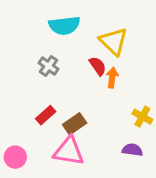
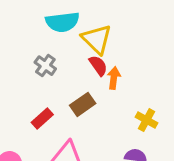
yellow triangle: (114, 41) -> (97, 39), moved
brown rectangle: (75, 124) -> (83, 104), moved

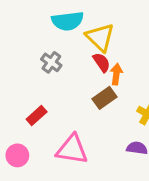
brown rectangle: (83, 104) -> (104, 98), moved
red rectangle: (42, 118) -> (37, 116), moved

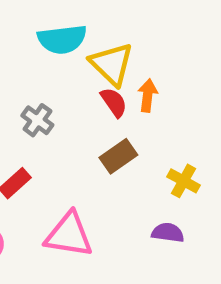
gray cross: (51, 62) -> (37, 120), moved
orange arrow: (116, 74) -> (148, 95), moved

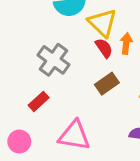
gray cross: (37, 120) -> (53, 60), size x1.5

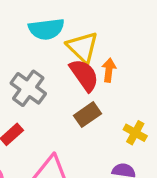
red semicircle: (104, 48) -> (84, 75), size x1.5

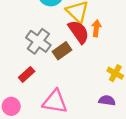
brown rectangle: (87, 115) -> (62, 51), moved

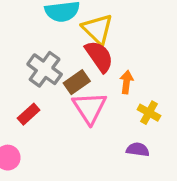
orange arrow: (96, 28) -> (126, 82), moved
pink triangle: (55, 102) -> (90, 108), moved, turned 48

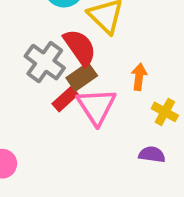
red semicircle: (99, 56) -> (80, 47), moved
red rectangle: (29, 114) -> (65, 99), moved

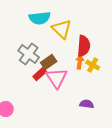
red semicircle: (80, 47) -> (84, 46), moved, turned 40
yellow cross: (165, 112) -> (93, 65), moved

